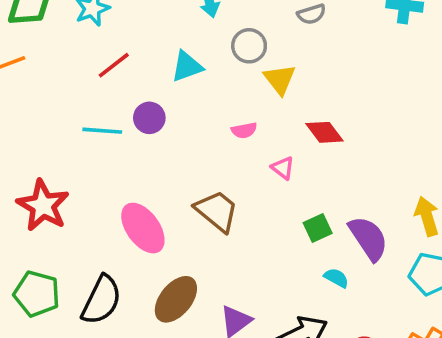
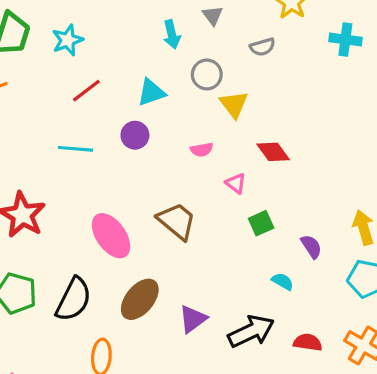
purple circle: (149, 118) -> (135, 135), moved
green square: (318, 228) -> (261, 223), moved
purple semicircle: (368, 238) -> (311, 246), size x0.6

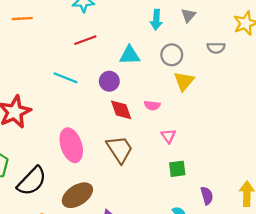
red diamond: (273, 152) -> (121, 110), moved

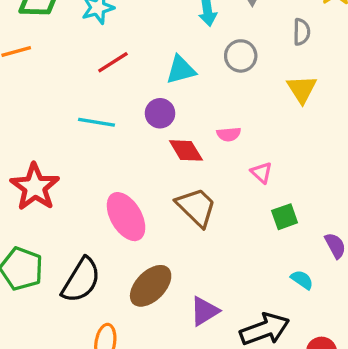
gray semicircle: (216, 48) -> (302, 32), turned -78
yellow triangle: (184, 81) -> (302, 89), moved

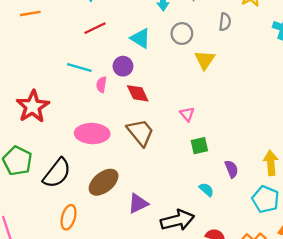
cyan triangle: (181, 70) -> (140, 38), turned 40
yellow triangle: (302, 89) -> (205, 60), moved
pink semicircle: (229, 134) -> (101, 85), moved, turned 98
pink ellipse: (126, 217) -> (92, 133), turned -64

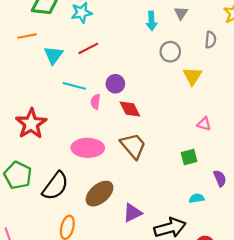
cyan triangle: (140, 38) -> (53, 55), moved, turned 36
pink triangle: (187, 114) -> (204, 124), moved, turned -32
cyan semicircle: (206, 190) -> (197, 198), turned -48

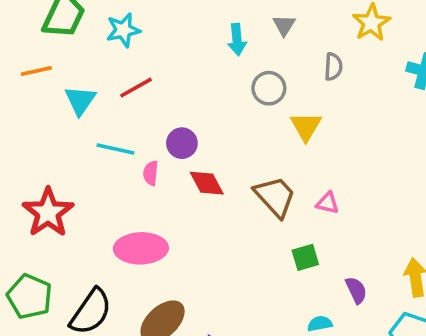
brown trapezoid: (133, 146) -> (275, 197), moved

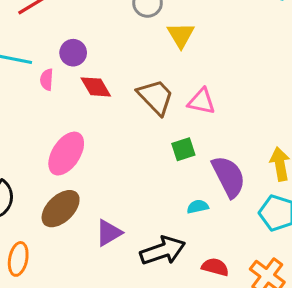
pink triangle: (328, 203) -> (201, 101), size x1.4
pink ellipse: (141, 248) -> (66, 154), moved, turned -54
purple semicircle: (356, 290) -> (229, 177), size x1.8

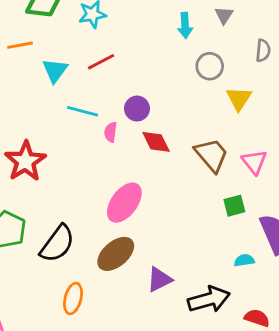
pink triangle: (201, 101) -> (254, 162), turned 36

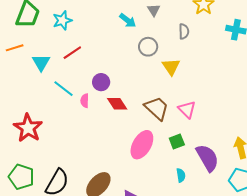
cyan arrow: (185, 25) -> (128, 20), turned -42
cyan line: (83, 111) -> (64, 89), turned 30
pink ellipse: (124, 203) -> (142, 145), moved
cyan semicircle: (244, 260) -> (181, 175), moved, turned 96

